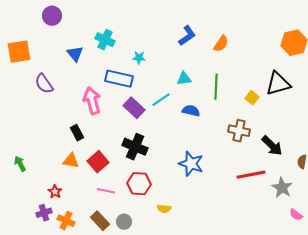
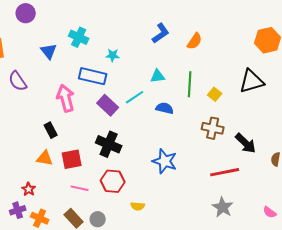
yellow square: (252, 98) -> (215, 94), moved
red square: (98, 162) -> (72, 159), turned 30
gray star: (282, 188) -> (223, 207), moved

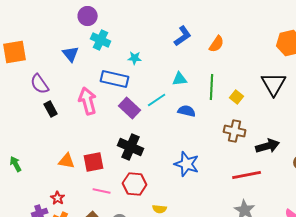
purple circle: (26, 13) -> (88, 16), moved
black triangle: (252, 81) -> (274, 84), turned -44
black rectangle: (51, 130) -> (51, 109), moved
black arrow: (246, 143) -> (268, 146), turned -60
red star: (29, 189) -> (58, 198), moved

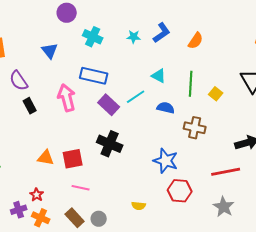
cyan cross: (101, 40) -> (93, 37), moved
cyan star: (135, 58) -> (134, 37), moved
cyan triangle: (180, 79) -> (159, 76), turned 35
brown cross: (235, 131) -> (195, 128), moved
red hexagon: (135, 184) -> (180, 191), moved

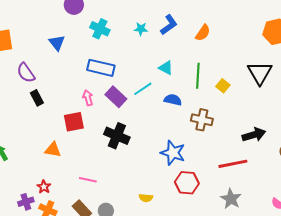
pink arrow: (67, 98) -> (88, 98), moved, size x0.6
red square: (73, 159) -> (74, 122), moved

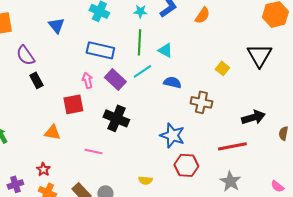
green line: (198, 76) -> (139, 42), moved
pink line: (88, 180) -> (93, 151), moved
purple cross: (26, 202) -> (15, 184), moved

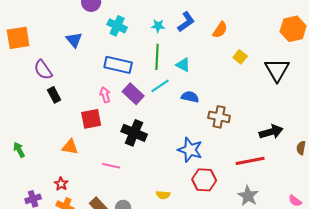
yellow square: (222, 68) -> (240, 57), moved

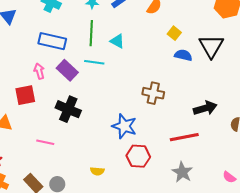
cyan line: (160, 86) -> (94, 62), turned 42
blue semicircle: (190, 97) -> (183, 55), moved

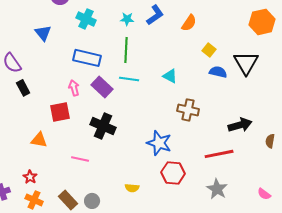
cyan triangle: (117, 41) -> (170, 76), moved

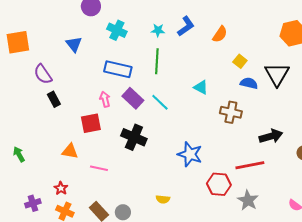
cyan line: (129, 79) -> (160, 102), moved, turned 36
brown cross: (188, 110) -> (231, 112), moved
pink line: (80, 159) -> (99, 168), moved
red hexagon: (173, 173) -> (219, 184), moved

